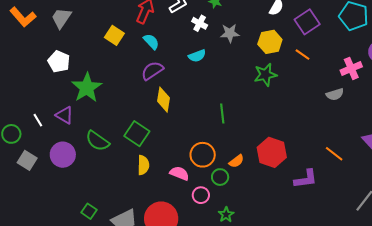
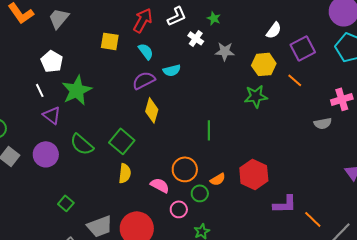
yellow square: (114, 35) -> (110, 41), turned -30
cyan semicircle: (197, 56) -> (172, 70), moved
white line: (38, 120) -> (40, 90), moved
orange line: (334, 154) -> (313, 219), moved
green square: (89, 211) -> (66, 203), moved

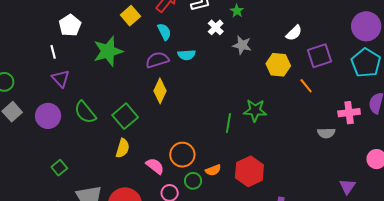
yellow square: (110, 41) -> (130, 16), turned 30
green star: (77, 90) -> (108, 51), moved
green star: (256, 96) -> (255, 110), moved
green line: (209, 130) -> (228, 123), moved

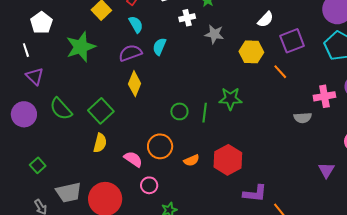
white cross: (216, 27) -> (187, 18), turned 35
cyan semicircle: (187, 55) -> (159, 47), turned 120
green circle: (193, 181) -> (179, 111), moved

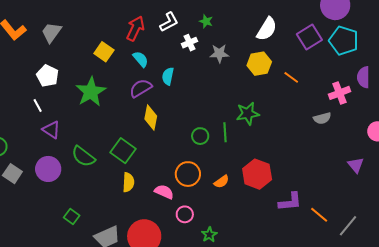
white semicircle: (266, 19) -> (267, 29), size x1.4
purple square: (292, 41) -> (309, 37), moved

